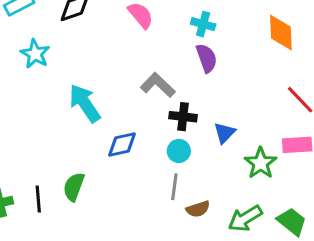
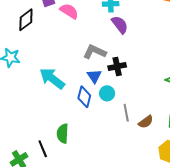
blue triangle: (224, 133) -> (94, 76), moved
blue diamond: (122, 145) -> (84, 97), turned -45
cyan circle: (179, 151) -> (107, 93), moved

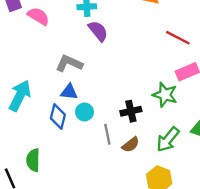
black cross: (117, 67) -> (131, 111), moved
blue triangle: (94, 76) -> (69, 92), turned -49
cyan arrow: (52, 78) -> (20, 96), turned 80

